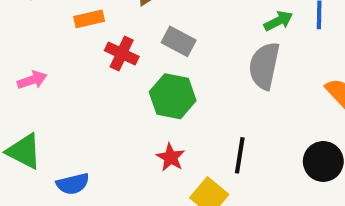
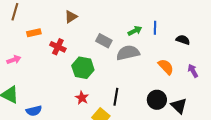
orange rectangle: (89, 19) -> (34, 33), moved
gray rectangle: (179, 41) -> (104, 41), moved
gray semicircle: (264, 66) -> (128, 53), turned 65

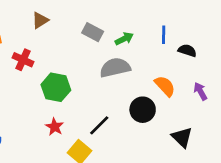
blue line: (155, 28) -> (164, 35), moved
gray rectangle: (104, 41) -> (93, 32), moved
black line: (116, 97) -> (99, 125), turned 36
black circle: (157, 100) -> (143, 110), moved

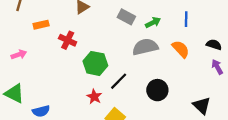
black semicircle: (187, 51) -> (214, 45), moved
orange semicircle: (165, 86) -> (181, 49), moved
black circle: (143, 110) -> (157, 90), moved
black line: (99, 125) -> (119, 81), moved

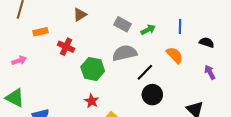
black semicircle: (214, 45) -> (207, 42), moved
gray semicircle: (145, 47) -> (125, 53), moved
black line: (119, 81) -> (145, 72), moved

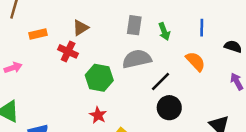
brown triangle: (80, 15) -> (81, 28), moved
gray rectangle: (122, 24) -> (134, 25), turned 70
green arrow: (148, 30) -> (164, 31), turned 96

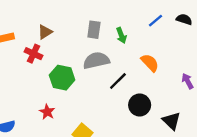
blue line: (202, 28) -> (156, 21), moved, turned 49
black semicircle: (233, 46) -> (184, 19), moved
black circle: (169, 108) -> (140, 105), moved
red star: (98, 115) -> (47, 112), moved

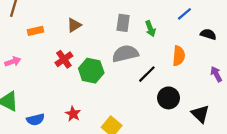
black semicircle: (184, 19) -> (208, 34), moved
red cross: (33, 54) -> (64, 59), moved, turned 30
orange semicircle: (150, 63) -> (179, 56), turned 48
red star: (47, 112) -> (73, 114), moved

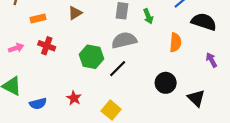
black semicircle: (208, 34) -> (204, 22), size x1.6
red cross: (64, 59) -> (47, 46), moved, turned -35
black line: (147, 74) -> (118, 69), moved

